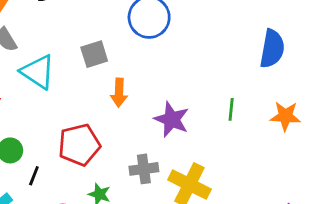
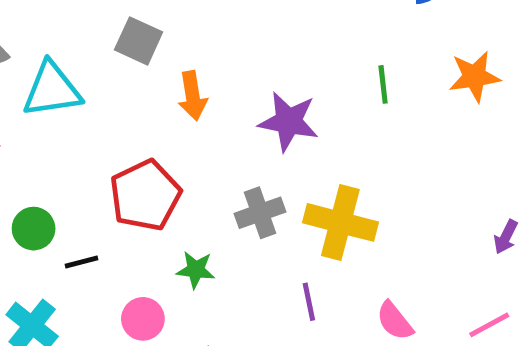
gray square: (94, 54) -> (139, 41), turned -36
cyan triangle: (38, 72) -> (52, 90), turned -30
black line: (34, 176) -> (82, 262), turned 66

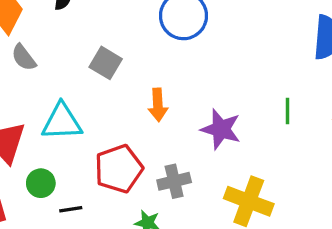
gray square: (139, 41) -> (106, 63), moved
cyan triangle: (52, 90) -> (62, 122), moved
gray cross: (260, 213) -> (174, 181), moved

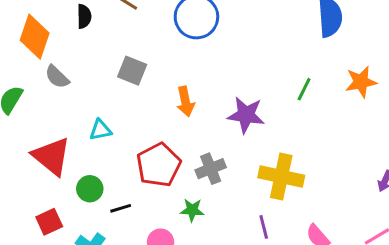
green line: (287, 111) -> (304, 89), turned 35
cyan triangle: (62, 122) -> (100, 130), size x0.6

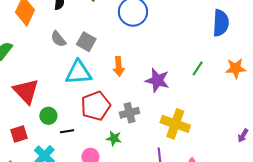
gray semicircle: (57, 77) -> (58, 39), moved
cyan triangle: (100, 130) -> (78, 72), moved, size x1.8

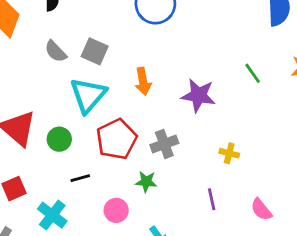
green line: (198, 68) -> (253, 73), turned -63
cyan triangle: (78, 72) -> (88, 95), turned -40
green circle: (48, 116) -> (59, 139), moved
yellow cross: (175, 124) -> (229, 153), size x0.5

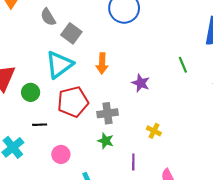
gray semicircle: (56, 51) -> (48, 17), moved
green line: (253, 73) -> (183, 65), moved
purple star: (198, 95) -> (141, 83), size x0.7
green star: (146, 182) -> (106, 141), moved

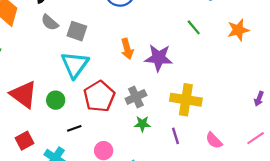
orange arrow: (102, 63) -> (127, 49), moved
purple star: (141, 83) -> (159, 58), size x1.5
yellow cross: (154, 131) -> (186, 100), size x2.0

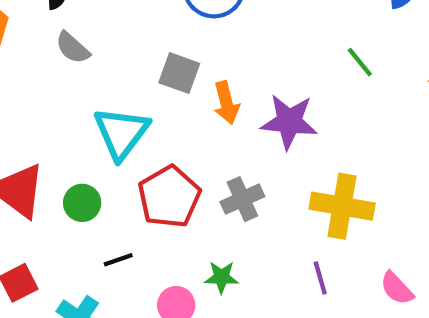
gray square: (77, 31) -> (179, 73), moved
green star: (142, 124) -> (221, 277), moved

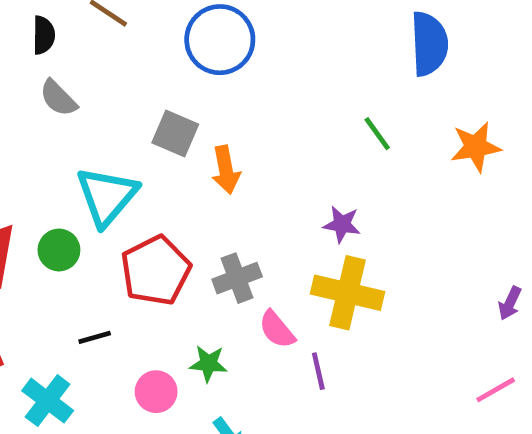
purple star: (289, 122) -> (342, 224), moved, size x0.6
green circle: (82, 203) -> (59, 250), moved
pink semicircle: (397, 288) -> (277, 329), moved

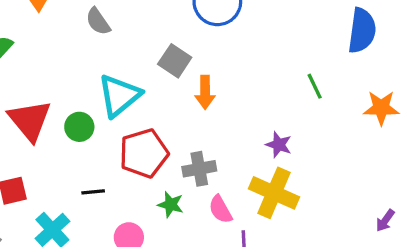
green star: (208, 364) -> (171, 205), moved

